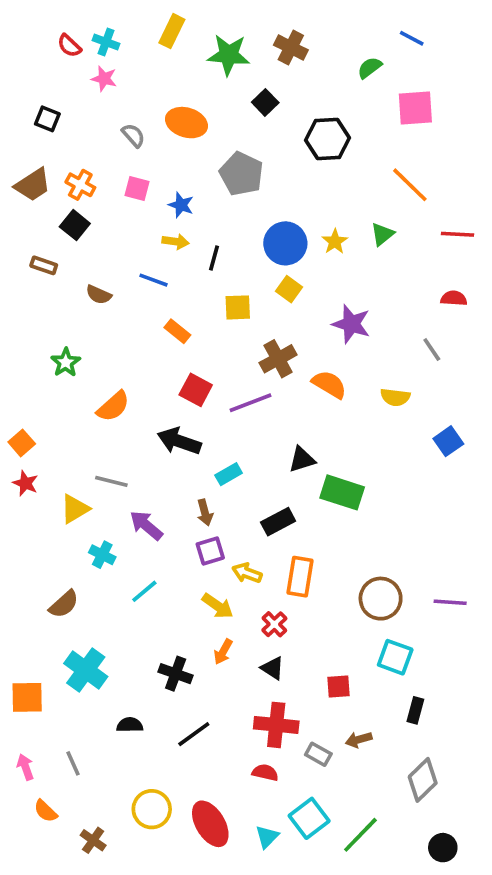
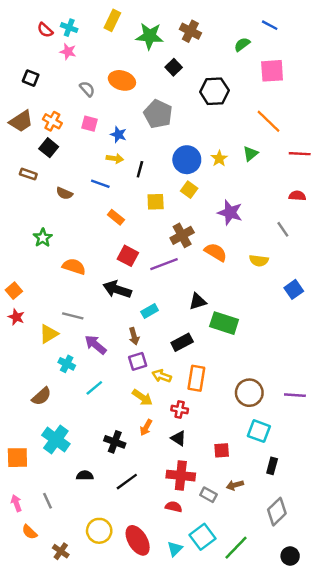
orange semicircle: (113, 406) -> (74, 267), turned -120
red cross: (274, 624) -> (180, 409), turned -35

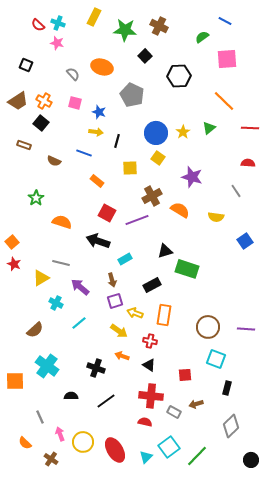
orange arrow: (146, 427) -> (122, 356), turned 80
pink arrow: (16, 503) -> (60, 434), moved
black circle: (290, 556) -> (251, 460), moved

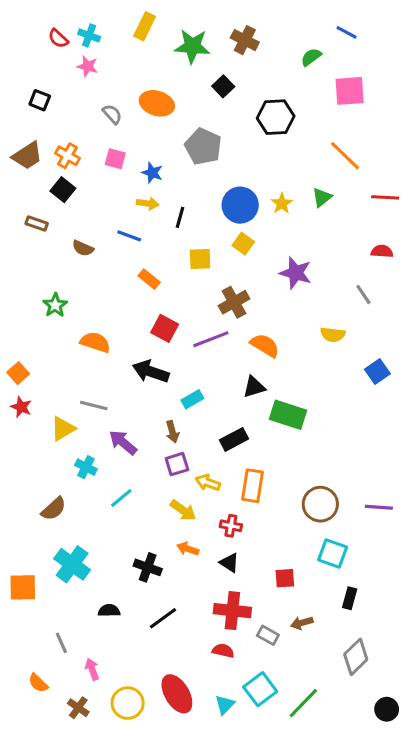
orange semicircle: (180, 210) -> (265, 345), moved
yellow circle: (83, 442) -> (128, 703), moved

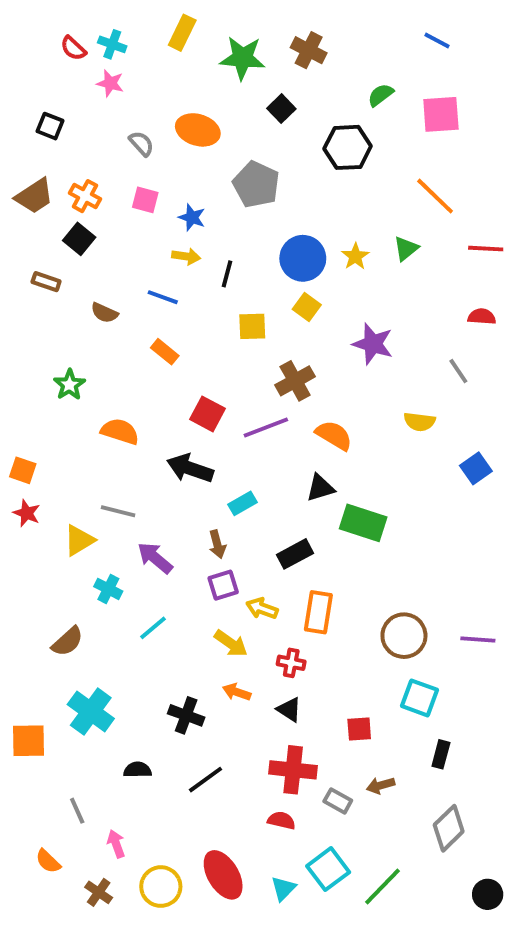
green semicircle: (311, 57) -> (381, 95), moved
orange rectangle: (149, 279) -> (165, 352), moved
orange square: (18, 373) -> (23, 470), turned -30

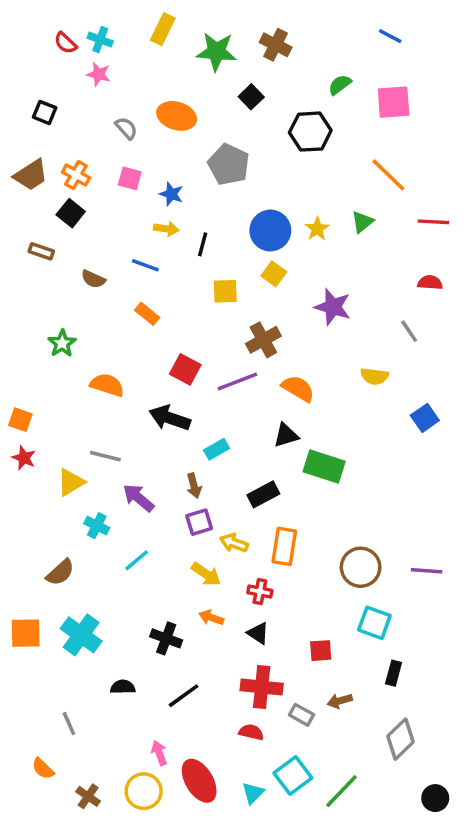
orange square: (29, 741) -> (26, 633), moved
pink arrow: (116, 844) -> (159, 753), moved

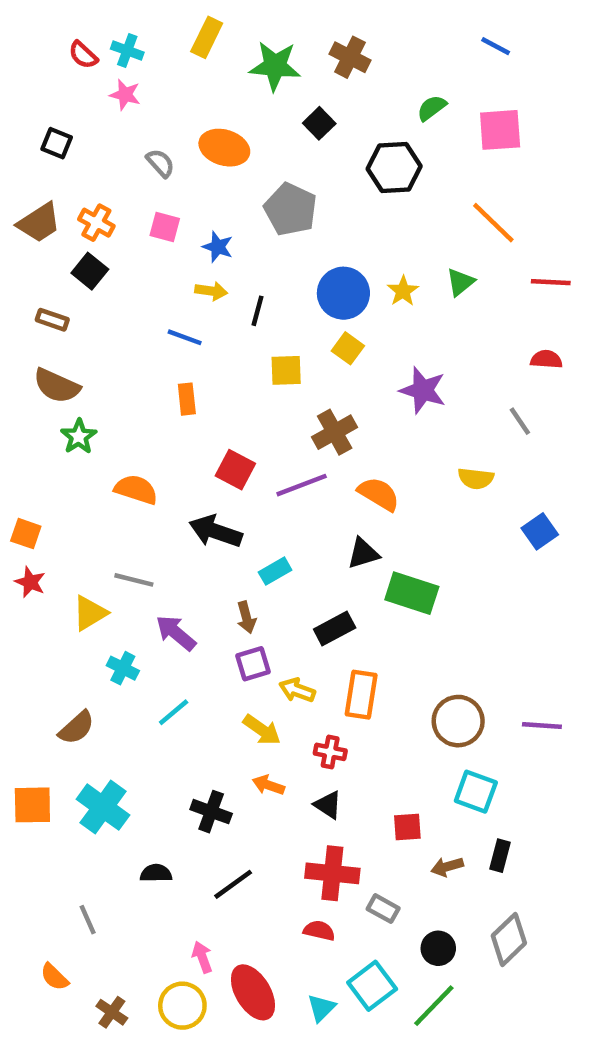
brown semicircle: (93, 279) -> (57, 386), moved, size x1.5
orange rectangle: (147, 314) -> (187, 399), turned 45
brown arrow: (340, 701) -> (447, 867), moved
black circle: (435, 798) -> (438, 948), moved

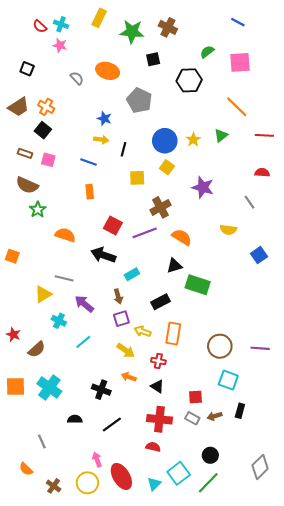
black square: (319, 123) -> (153, 59), turned 32
pink square: (165, 227) -> (48, 160), moved
red star: (30, 582) -> (13, 335), moved
gray rectangle: (383, 909) -> (192, 418), moved
gray diamond: (509, 939) -> (260, 467), moved

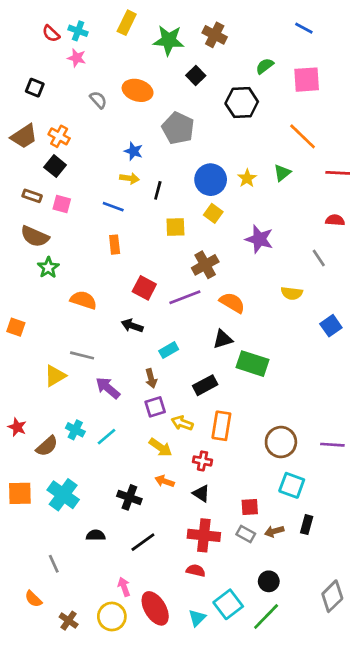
black square: (153, 59) -> (196, 75), turned -32
black arrow: (103, 255) -> (132, 326), size x0.7
cyan cross: (59, 321) -> (75, 430), moved

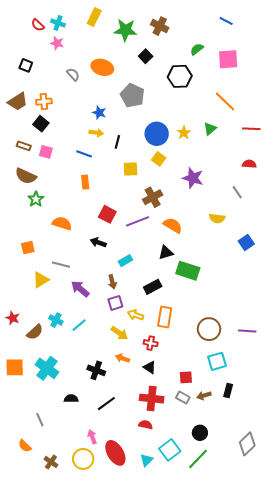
orange cross: (59, 136) -> (44, 102), turned -35
orange square: (16, 327) -> (28, 248), moved, turned -32
cyan square: (292, 485) -> (217, 361), turned -36

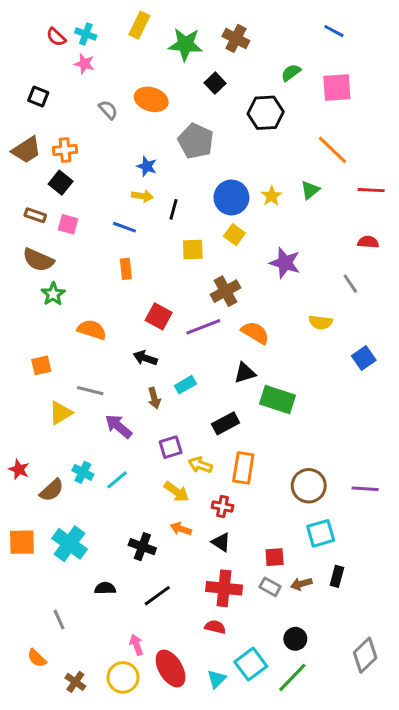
brown arrow: (112, 282) -> (154, 398), moved

